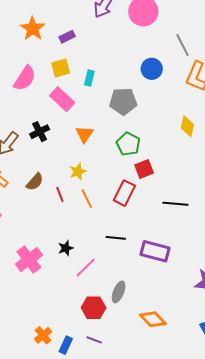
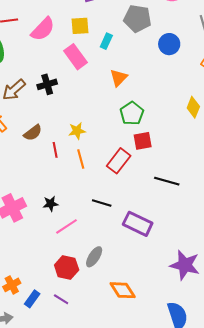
gray pentagon: (123, 101) -> (137, 19), moved
orange triangle: (84, 134) -> (119, 78), moved

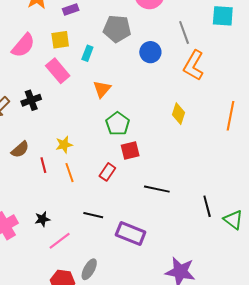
red rectangle: (119, 161) -> (107, 172), size x0.7

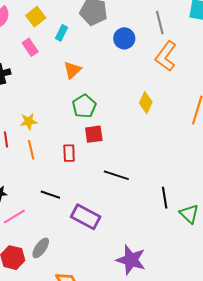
yellow square: (60, 40) -> (36, 17), turned -36
pink rectangle: (58, 71) -> (30, 47), size x0.7
red rectangle: (107, 172) -> (69, 153), turned -42

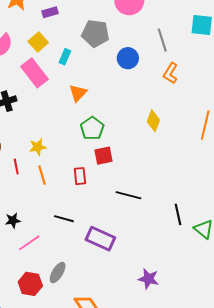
pink rectangle: (30, 47) -> (34, 73), size x1.6
orange L-shape: (166, 56) -> (170, 73), size x0.7
purple star: (131, 260) -> (148, 279), size x0.7

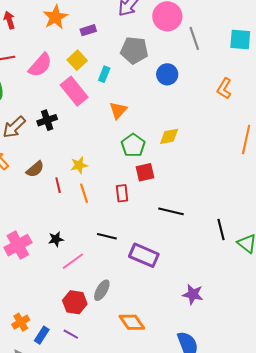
gray line: (162, 40) -> (194, 38), moved
orange L-shape: (170, 73) -> (224, 88), moved
yellow diamond: (153, 121) -> (169, 136), moved, turned 60

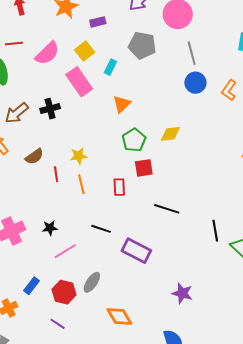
gray line: (194, 38) -> (192, 53), moved
blue circle: (167, 74) -> (195, 83), moved
blue rectangle: (42, 335) -> (31, 286), moved

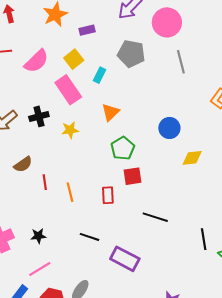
blue circle: (195, 83) -> (169, 128), moved
yellow diamond: (170, 134) -> (192, 158), moved
yellow star: (79, 156) -> (70, 130), moved
pink line: (65, 251) -> (40, 269), moved

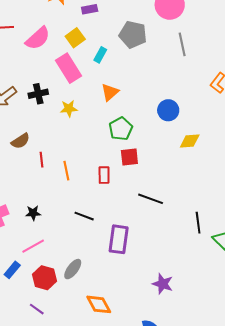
purple rectangle: (125, 259) -> (119, 239), turned 68

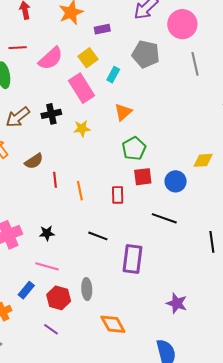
blue circle: (168, 110) -> (176, 181), moved
pink line: (33, 246) -> (47, 266), turned 45
gray ellipse: (73, 269) -> (87, 289), turned -40

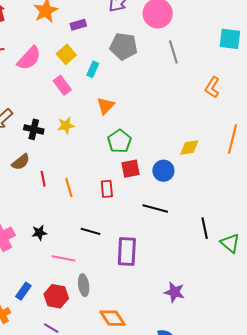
pink rectangle: (81, 88) -> (62, 85), size x0.7
black cross: (51, 114) -> (34, 129), moved, turned 30
pink line: (47, 266) -> (64, 258), moved

